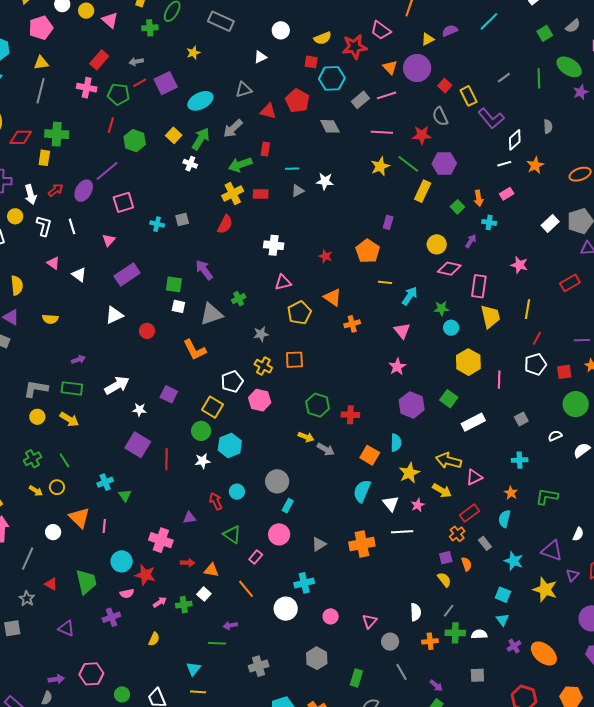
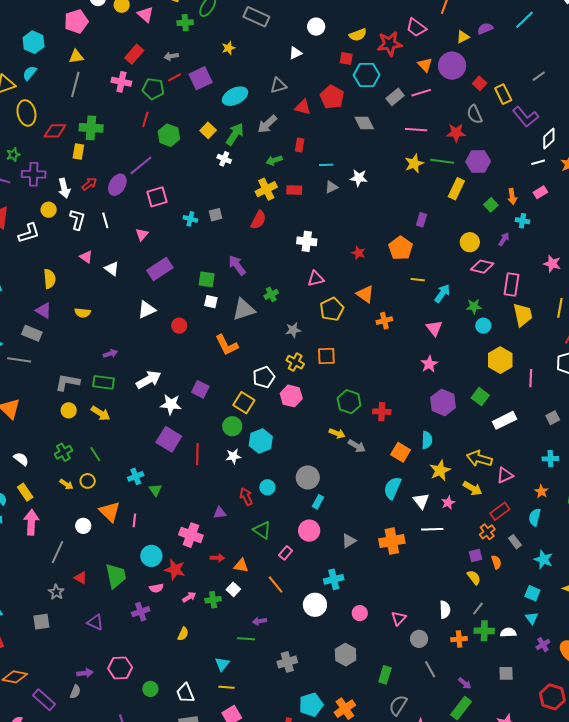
green line: (408, 164) -> (442, 161), turned -30
green arrow: (240, 165) -> (274, 160), size x0.7
white star: (139, 410) -> (171, 404), size x1.5

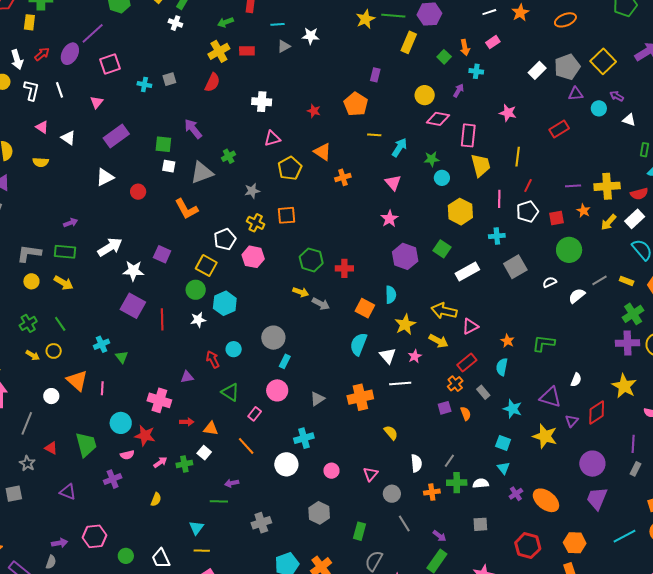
yellow semicircle: (83, 313) -> (41, 162), moved
pink line: (531, 378) -> (499, 199), moved
gray square: (553, 418) -> (515, 267), size x1.6
cyan cross: (550, 459) -> (497, 236), moved
yellow semicircle: (474, 577) -> (391, 433), moved

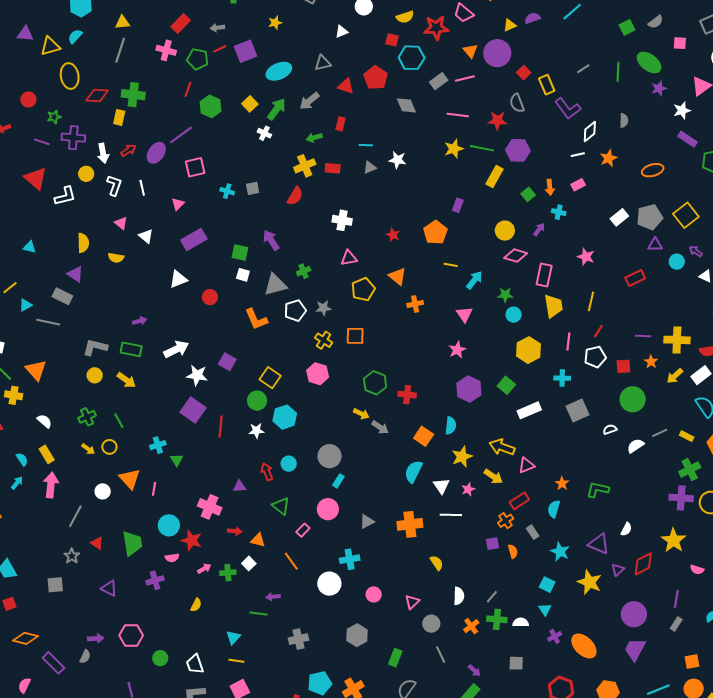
white pentagon: (225, 239) -> (295, 311), moved
orange cross: (432, 492) -> (471, 626), turned -35

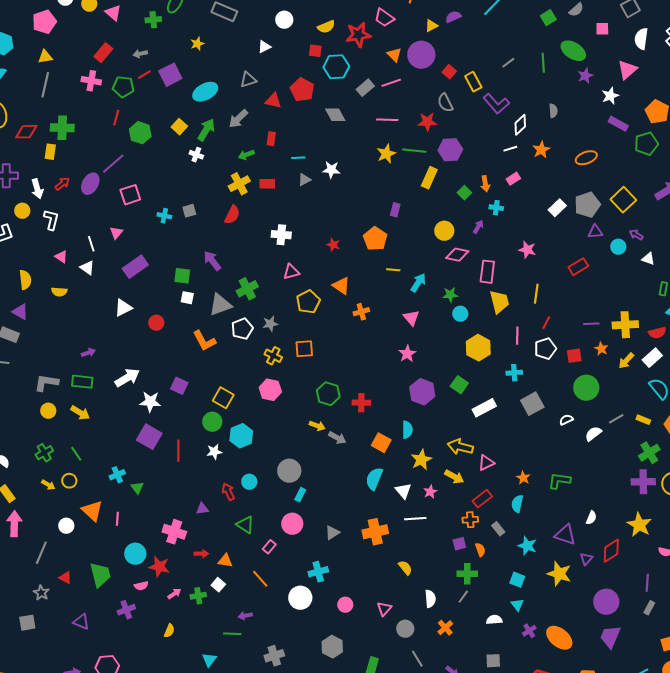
white line: (142, 188) -> (91, 244), moved
green cross: (304, 271) -> (247, 289), size x1.5
orange cross: (506, 521) -> (470, 520), turned 35
green cross: (497, 619) -> (467, 574), moved

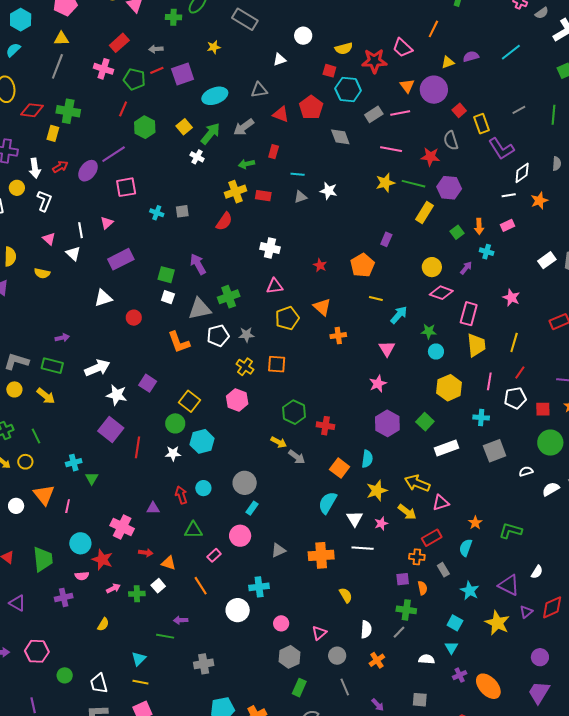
green triangle: (245, 525) -> (193, 530), turned -42
purple circle: (606, 602) -> (540, 657), size x0.7
gray hexagon: (332, 647) -> (289, 657), moved

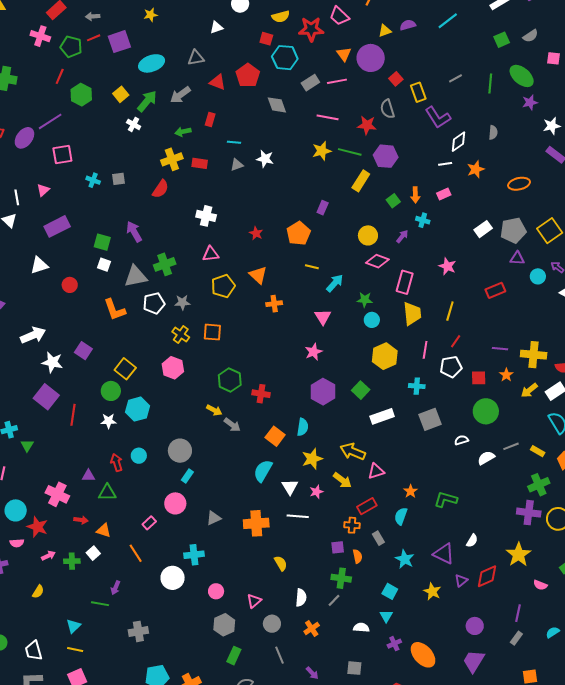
green triangle: (193, 530) -> (107, 493), moved
purple arrow: (181, 620) -> (115, 588), turned -64
yellow star: (497, 623) -> (432, 591), size x0.7

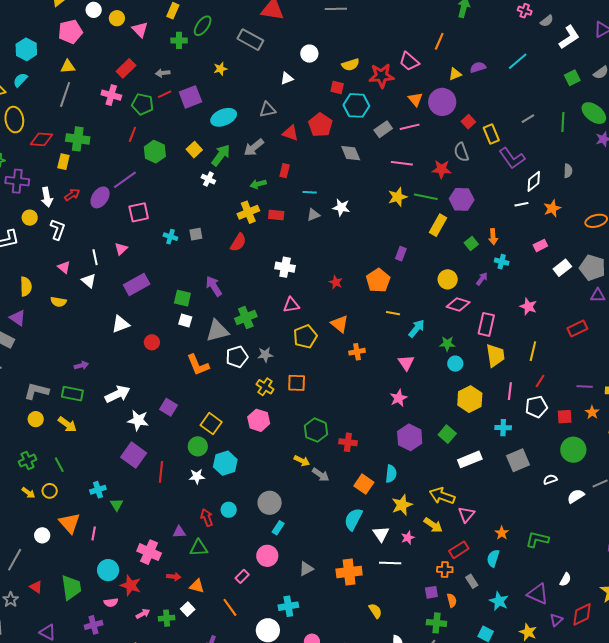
pink rectangle: (444, 194) -> (540, 245), moved
gray pentagon: (513, 230) -> (592, 268), turned 30
pink triangle: (376, 471) -> (466, 514), turned -30

